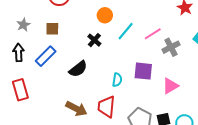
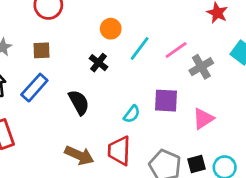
black semicircle: (78, 69) -> (79, 102), turned -78
cyan semicircle: (117, 80) -> (132, 114), turned 32

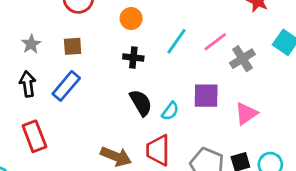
orange circle: (111, 29) -> (131, 19), moved
black cross: (99, 63) -> (133, 58), turned -30
black semicircle: (79, 102) -> (141, 103), moved

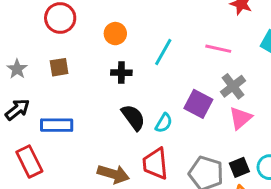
pink line: (215, 42) -> (218, 49), moved, turned 55
gray cross: (242, 59) -> (233, 86), moved
black arrow: (28, 84) -> (17, 110), turned 65
blue rectangle: (66, 86) -> (57, 125), moved, turned 56
purple square: (206, 96) -> (198, 104), turned 32

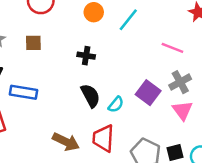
orange circle: (115, 34) -> (94, 12), moved
cyan line: (163, 52) -> (128, 20), moved
pink triangle: (240, 118) -> (182, 110), turned -35

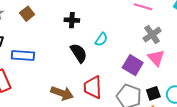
brown square: (33, 43) -> (27, 14), turned -32
purple square: (148, 93) -> (133, 65), moved
cyan semicircle: (116, 104) -> (101, 39), moved

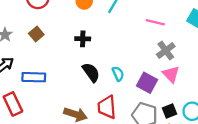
cyan semicircle: (101, 39) -> (118, 74), moved, turned -56

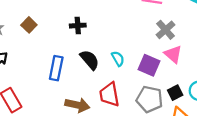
blue rectangle: (34, 77) -> (56, 68), moved, turned -75

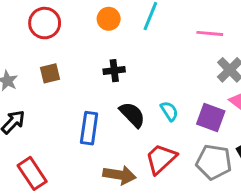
brown square: (29, 25) -> (50, 73), turned 35
red trapezoid: (109, 94) -> (161, 159), turned 60

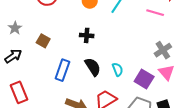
pink line: (210, 33) -> (155, 13), moved
brown square: (50, 73) -> (43, 41), moved, turned 32

